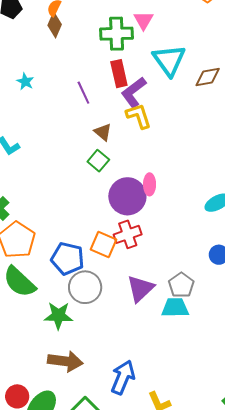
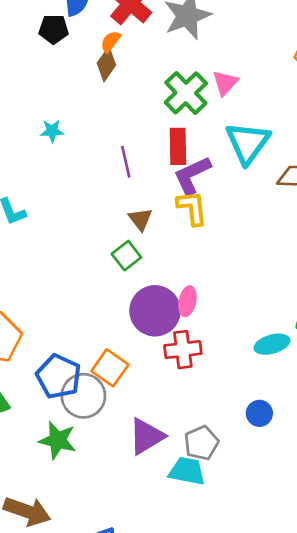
green cross: (117, 34) -> (186, 93), turned 36
cyan star: (25, 82) -> (52, 131), turned 30
red cross: (128, 234) -> (183, 350), moved
gray circle: (85, 287) -> (83, 396), moved
green star: (58, 316) -> (58, 440), moved

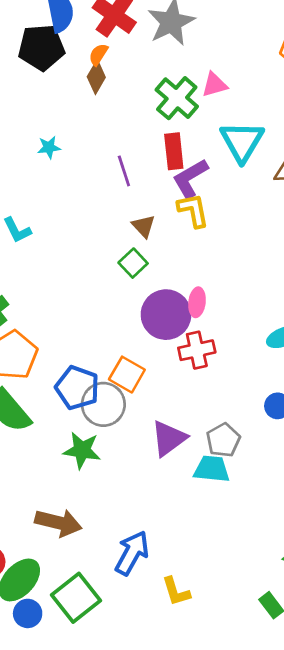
black pentagon: (54, 29) -> (41, 47), size x1.6
pink triangle: (225, 83) -> (214, 85), turned 36

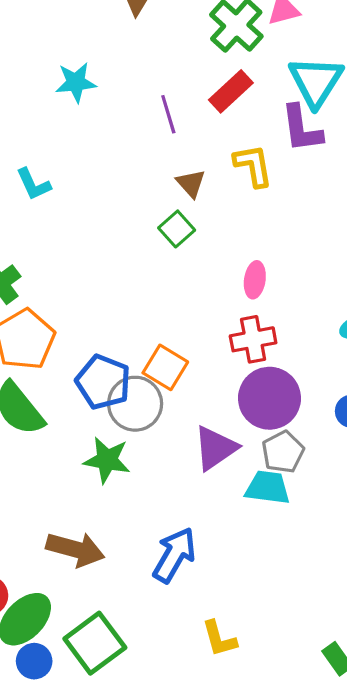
cyan star: (49, 147) -> (76, 82), size x1.4
red rectangle: (174, 151) -> (231, 91), turned 52
purple L-shape: (190, 178) -> (302, 129), moved, turned -69
purple circle: (166, 315) -> (269, 398), moved
blue arrow: (132, 553) -> (174, 555), moved

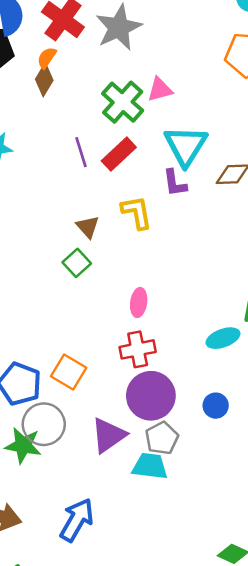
purple line: (168, 114) -> (81, 152), moved
purple L-shape: (302, 129) -> (175, 183), size x0.7
gray circle: (135, 404) -> (44, 424), moved

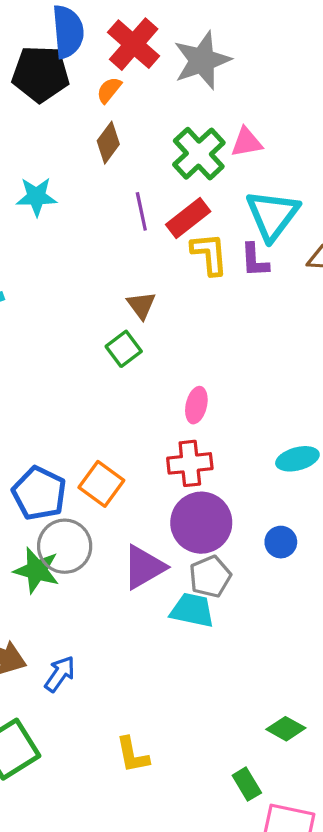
brown diamond: (44, 80) -> (108, 143), moved
yellow L-shape: (137, 212) -> (209, 254), moved
blue arrow: (77, 520) -> (60, 674), moved, size x0.7

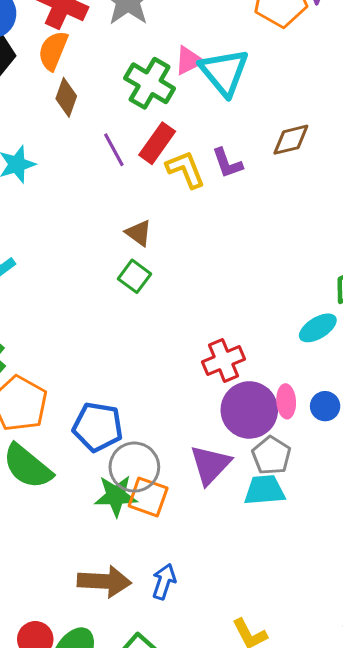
orange semicircle: (109, 90) -> (53, 51), size x1.5
cyan triangle: (272, 215) -> (224, 72), moved
pink ellipse: (196, 405) -> (286, 401), moved
orange square: (101, 484) -> (148, 497), moved

